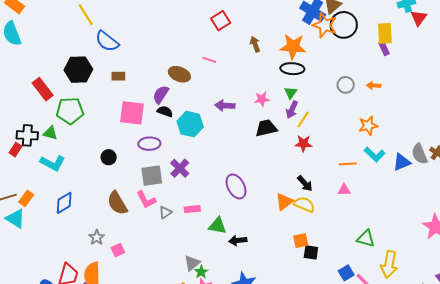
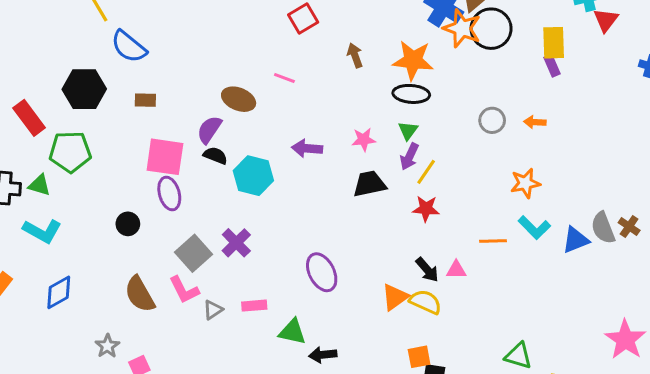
purple ellipse: (149, 144) -> (169, 194), moved, turned 75
gray square: (152, 176) -> (193, 253), turned -35
pink triangle: (344, 190) -> (456, 270), moved

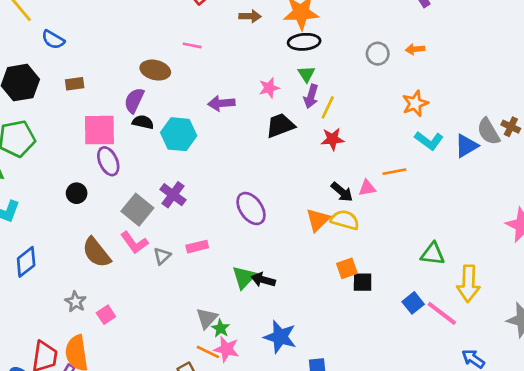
blue semicircle: (129, 47) -> (53, 40), size x0.7
brown arrow: (355, 55) -> (250, 16), turned 120
orange line: (493, 241) -> (394, 172), moved
green triangle: (292, 332) -> (244, 277), moved, turned -50
black arrow: (323, 355) -> (263, 280), turned 30

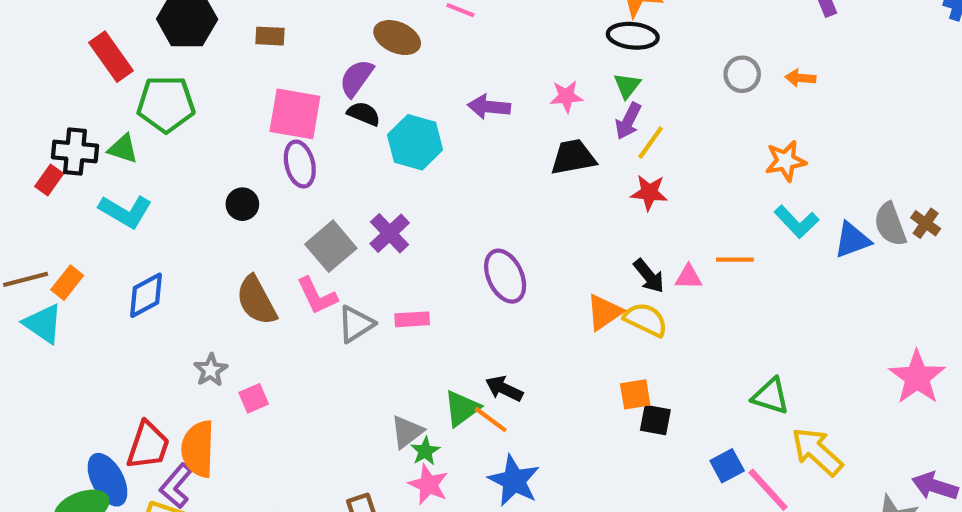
gray triangle: (162, 256) -> (356, 324), size x1.4
green triangle: (244, 277) -> (462, 408), moved
yellow arrow: (468, 284) -> (817, 452), turned 120
orange line: (208, 352) -> (491, 420), moved

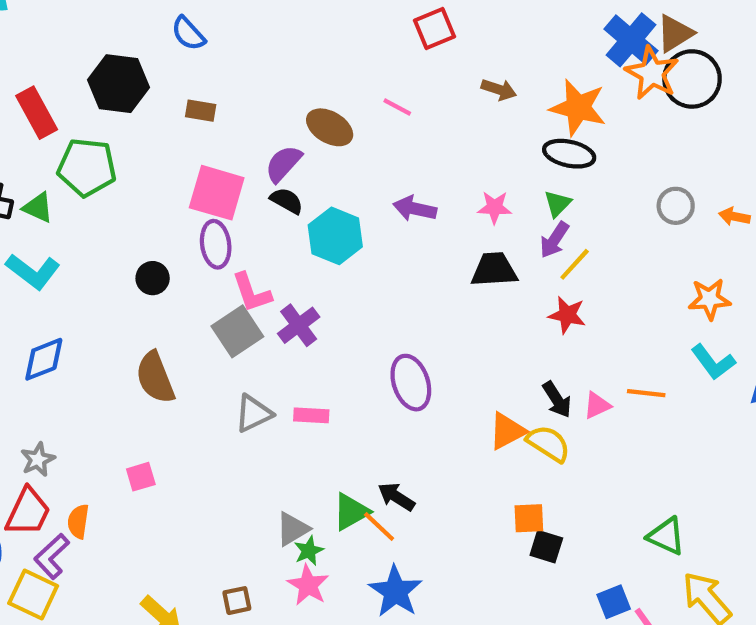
pink triangle: (689, 277) -> (597, 405), turned -32
pink L-shape: (317, 296) -> (252, 293), moved
gray star: (211, 370) -> (38, 460), moved
orange semicircle: (198, 449) -> (78, 521), size x0.6

